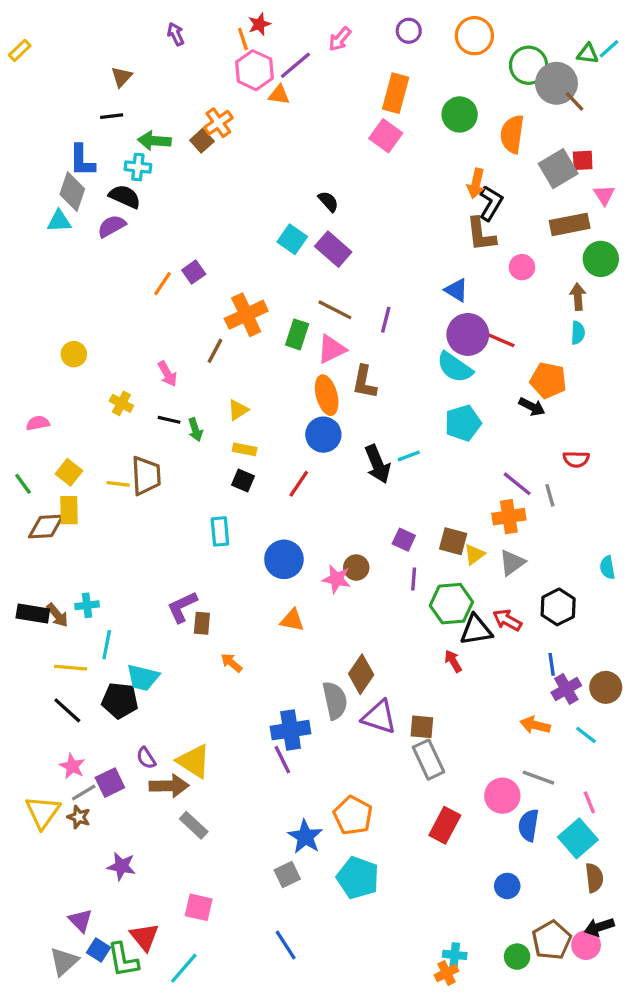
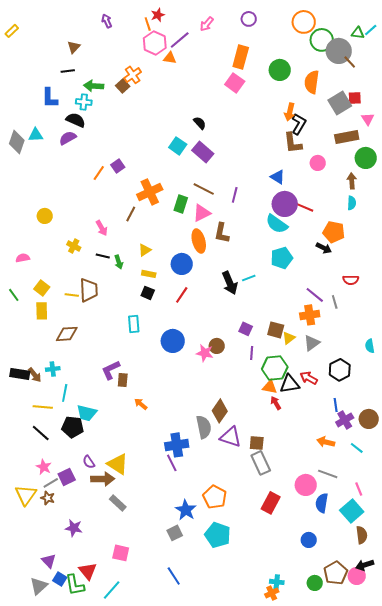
orange circle: (474, 36) -> (304, 22), moved
gray diamond: (72, 192) -> (17, 142), moved
blue circle: (323, 435) -> (182, 264), moved
brown diamond: (46, 526) -> (67, 334), moved
orange triangle: (292, 620) -> (270, 387), moved

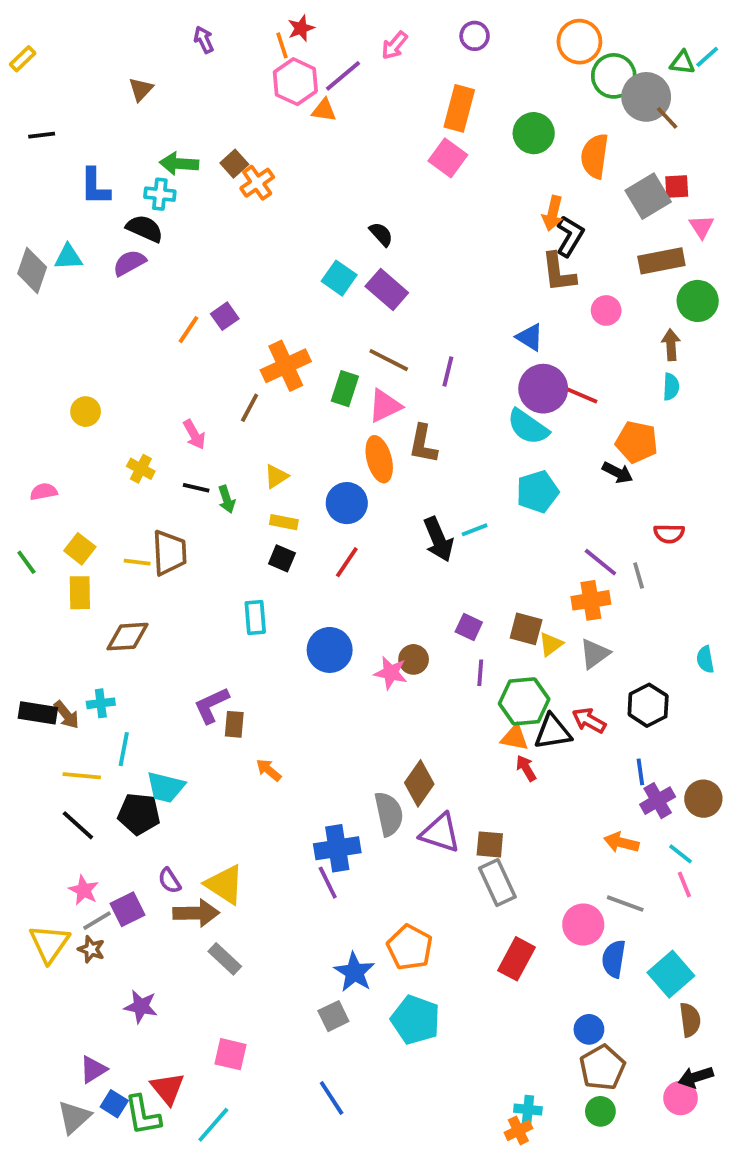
black line: (68, 71) -> (42, 135), moved
orange cross: (133, 75) -> (257, 183), moved
pink line: (359, 489) -> (684, 884), moved
purple triangle: (49, 561) -> (93, 1069), turned 42
brown pentagon: (336, 573) -> (602, 1068), moved

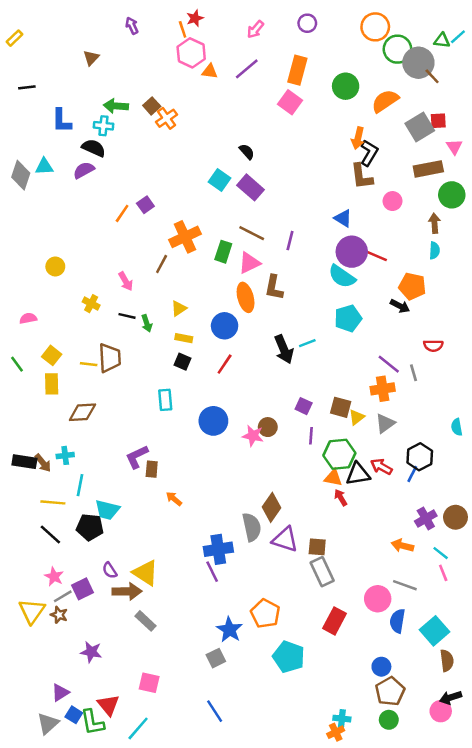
purple line: (343, 76) -> (247, 69), moved
orange semicircle: (595, 156) -> (385, 101), turned 48
blue line: (640, 772) -> (412, 474), moved, turned 35
cyan pentagon: (415, 1020) -> (289, 657), moved

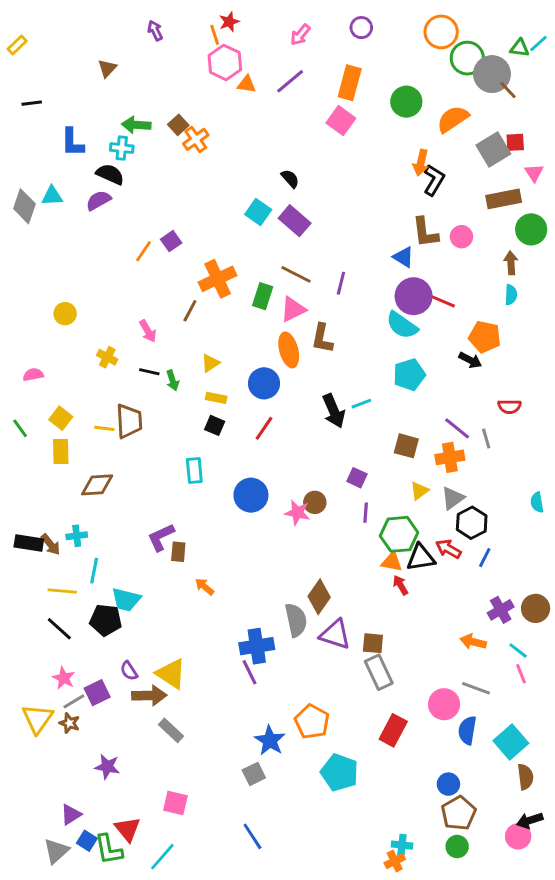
brown L-shape: (362, 176) -> (425, 232), moved
brown square: (341, 407) -> (406, 446), moved
black hexagon: (420, 457) -> (472, 523), moved

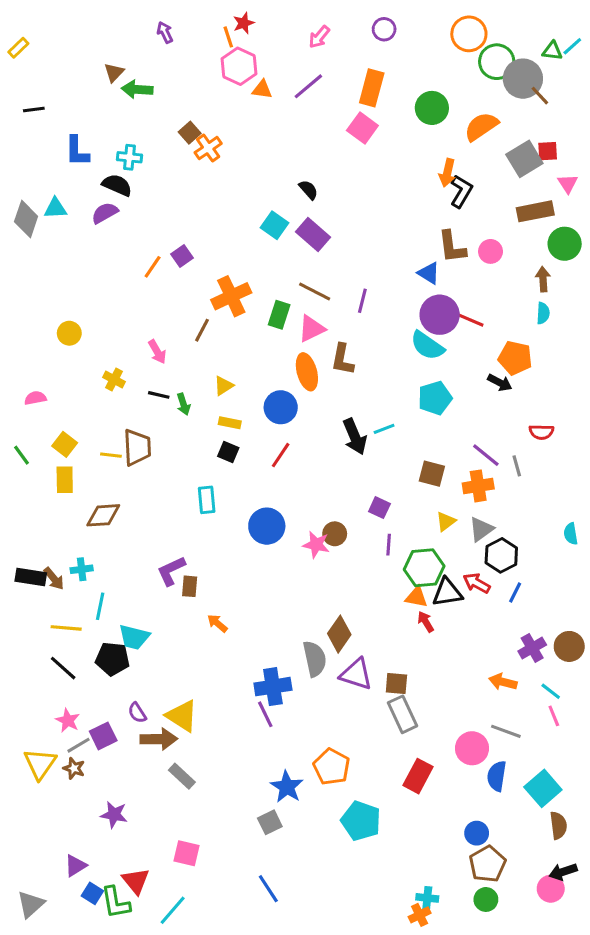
green arrow: (136, 125) -> (137, 89), moved
gray triangle: (56, 851) -> (31, 904), moved

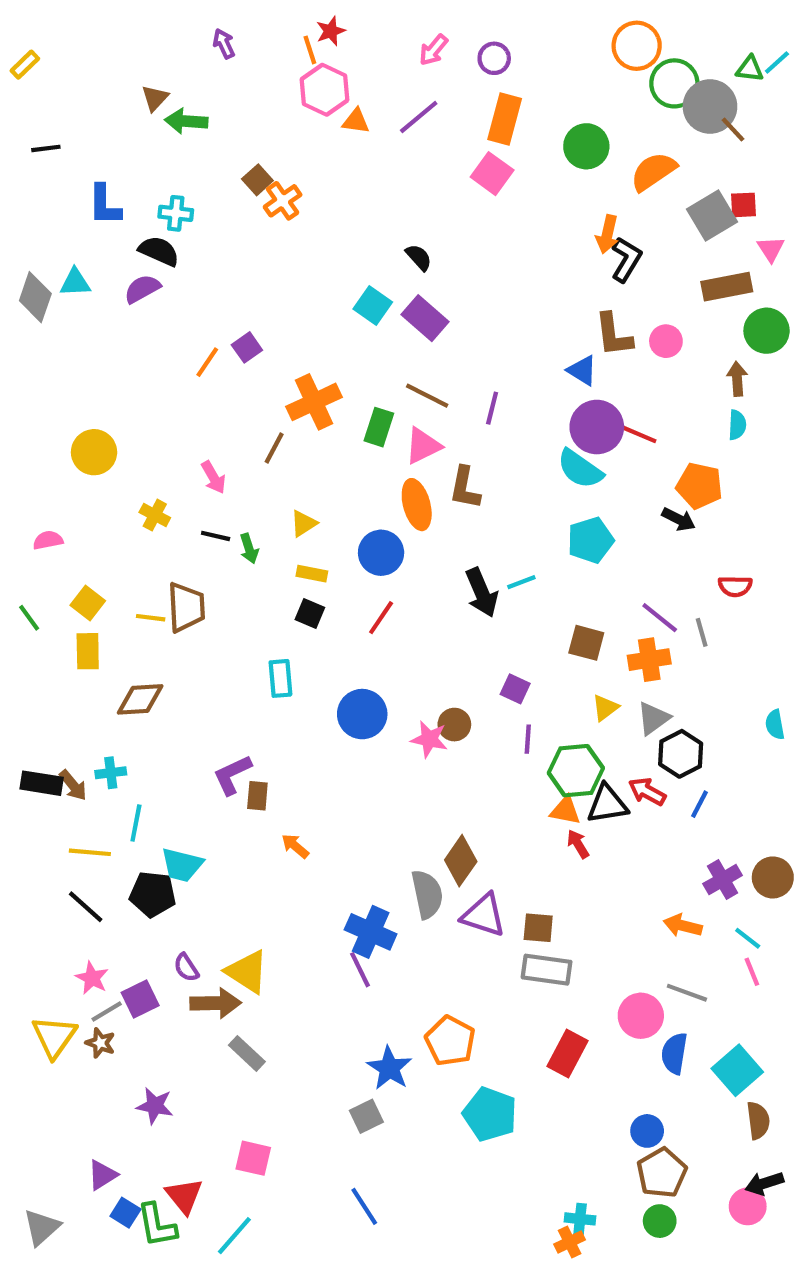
purple circle: (384, 29) -> (494, 58), moved
yellow circle: (69, 333) -> (94, 452), size x1.4
blue cross: (273, 687) -> (371, 932), turned 33
gray rectangle: (403, 714) -> (547, 970), turned -57

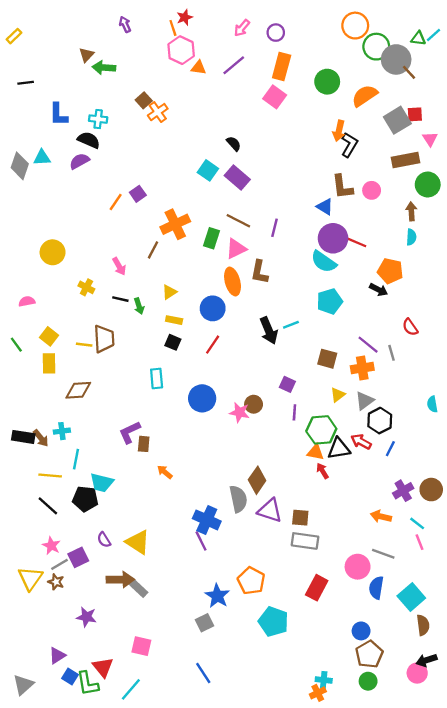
red semicircle: (735, 586) -> (410, 327), turned 54
brown arrow: (216, 1003) -> (120, 580), moved

